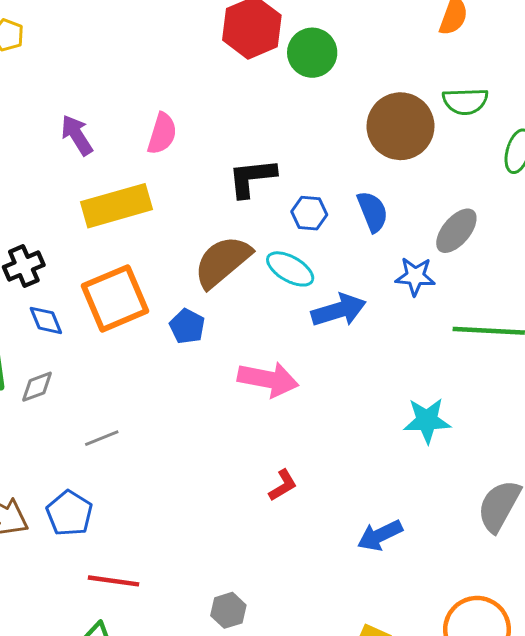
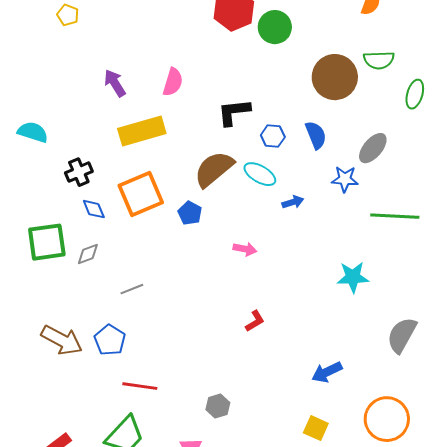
blue arrow: (339, 310) -> (293, 202), size x0.6
pink arrow: (268, 379) -> (245, 249), size x0.6
blue arrow: (380, 535) -> (327, 372), moved

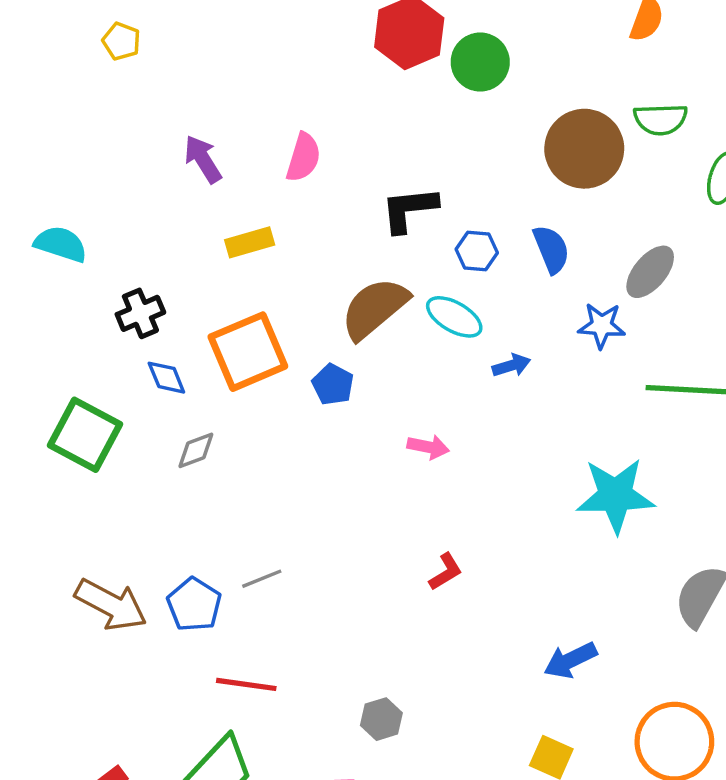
yellow rectangle: (142, 131) -> (250, 242), size x0.6
green square: (47, 242) -> (85, 435), turned 36
gray diamond: (88, 254) -> (196, 450), moved
cyan star: (353, 277) -> (615, 495), size x1.4
gray line: (132, 289) -> (262, 579), moved

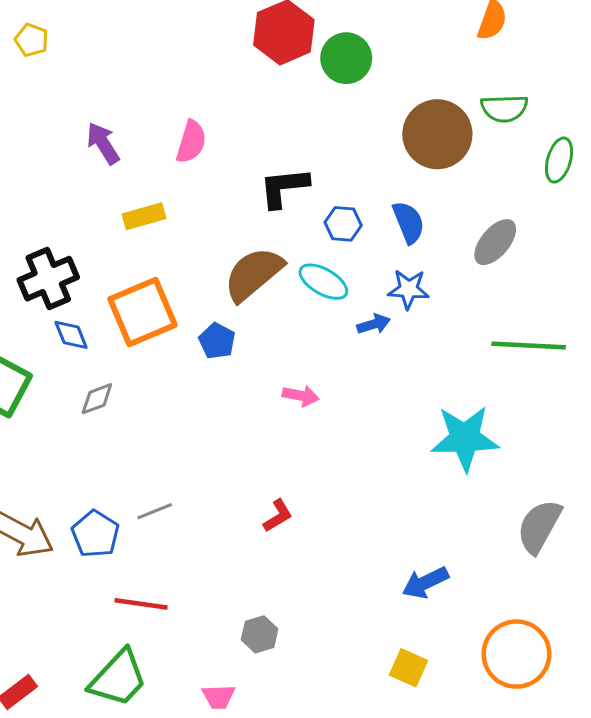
black cross: (140, 313) -> (48, 279), size x1.4
blue star: (602, 326) -> (409, 289), moved
red L-shape: (446, 572) -> (278, 516), moved

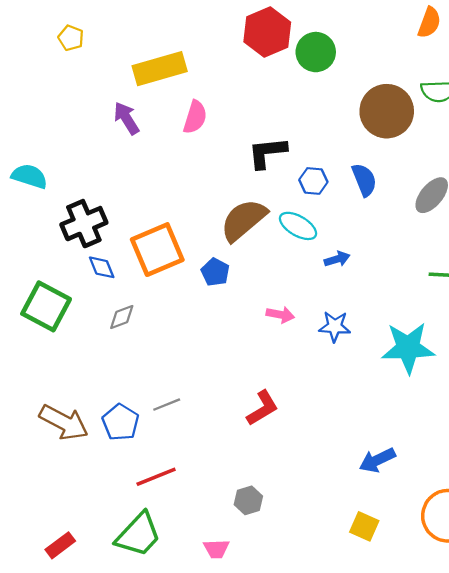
yellow rectangle: (144, 216) -> (160, 69), moved, size x1.6
blue star: (409, 289) -> (335, 326), moved
red L-shape: (278, 516) -> (263, 408), size x1.4
red line: (141, 604) -> (156, 477), turned -30

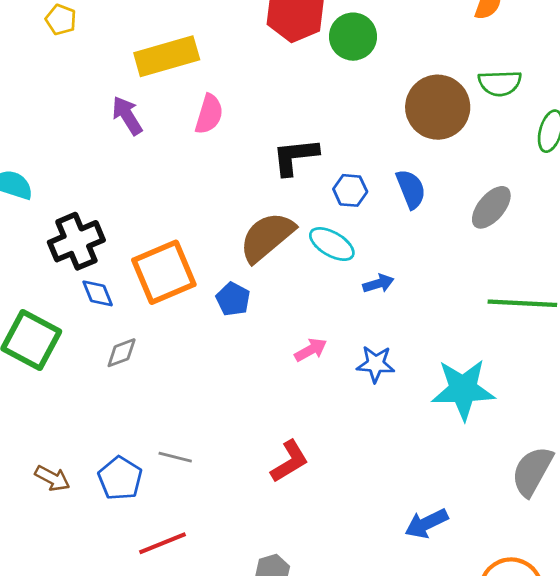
pink arrow: (280, 315) -> (311, 350), turned -40
gray line: (167, 405) -> (175, 457), turned 36
brown arrow: (64, 422) -> (52, 478), size x0.6

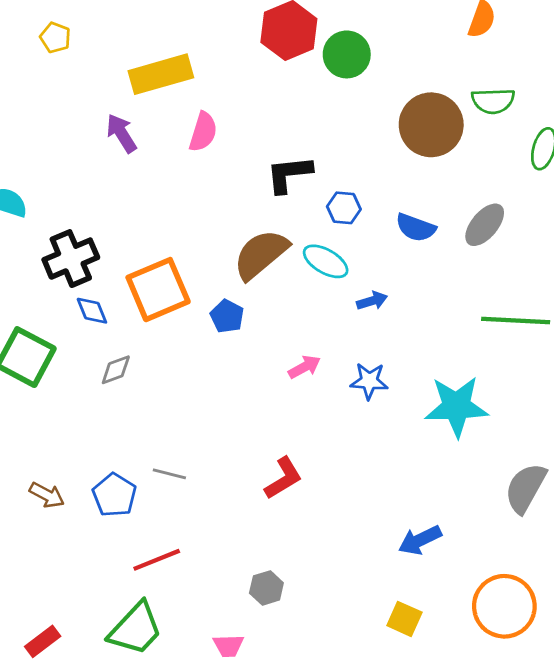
blue semicircle: (411, 189) -> (416, 228), moved, turned 132

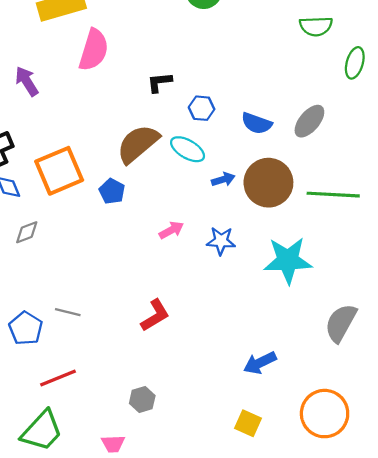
brown circle: (431, 125) -> (268, 183), moved
pink semicircle: (203, 132) -> (94, 50), size x1.4
purple arrow: (121, 133) -> (27, 81), moved
black L-shape: (289, 174) -> (159, 82), size x0.7

